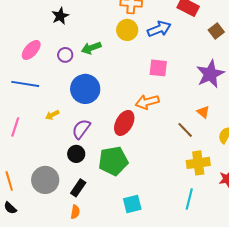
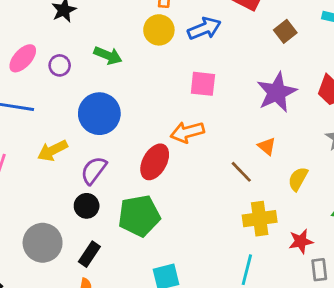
green arrow: (91, 48) -> (108, 55), turned -138
purple circle: (65, 55) -> (60, 65), moved
yellow arrow: (52, 115) -> (53, 151), size x1.5

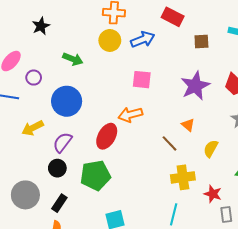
brown square: (285, 31) -> (201, 41), turned 35
purple circle: (60, 65) -> (34, 78), moved
red star: (301, 241) -> (213, 194), turned 30

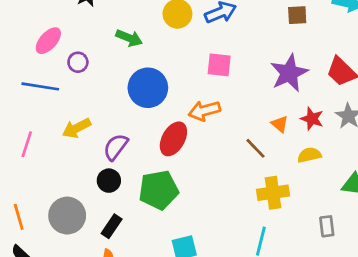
blue circle: (67, 101) -> (148, 88), moved
yellow semicircle: (211, 149) -> (309, 155), turned 48
red star: (213, 194) -> (312, 119), moved
gray rectangle: (226, 214) -> (327, 226), moved

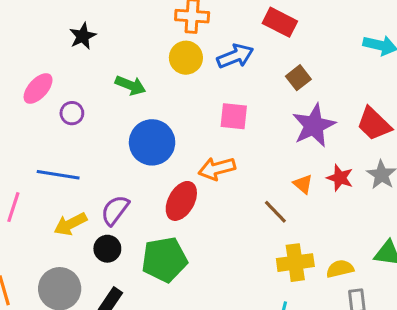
brown square: (297, 15) -> (298, 78), moved, turned -35
blue line: (40, 86) -> (58, 175), moved
yellow arrow: (77, 128) -> (70, 224), moved
yellow semicircle: (309, 155) -> (340, 269), moved

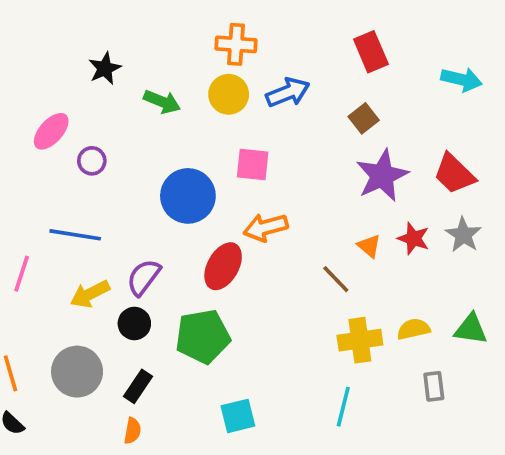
red rectangle: (280, 22) -> (371, 52), moved, turned 40
green arrow: (130, 85) -> (162, 102), moved
pink square: (234, 116) -> (253, 165), moved
yellow semicircle: (340, 269) -> (414, 329), moved

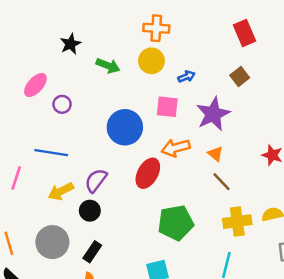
blue arrow: (288, 92) -> (187, 77), moved, size x0.6
purple star: (382, 176) -> (213, 114), moved
orange triangle: (369, 246) -> (216, 154), moved
green pentagon: (203, 336) -> (176, 223), moved

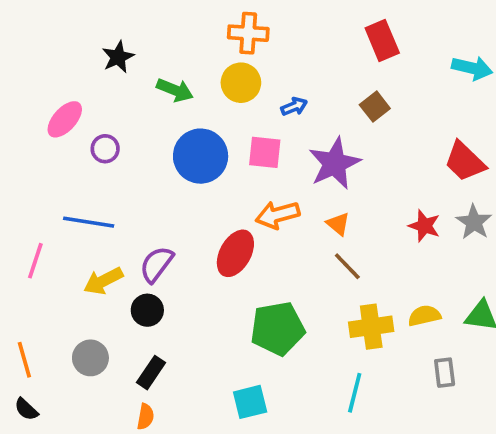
blue circle: (125, 127) -> (201, 156), moved
gray circle: (52, 242) -> (90, 358), size x0.7

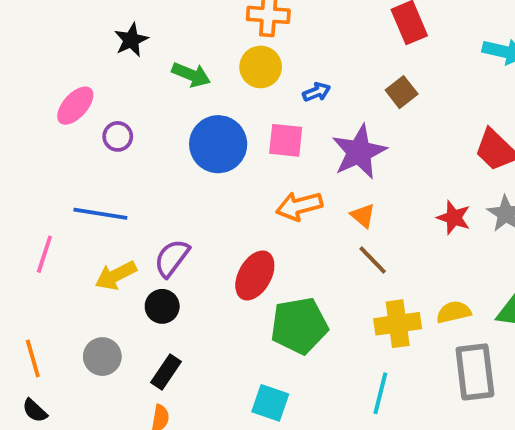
red ellipse: (235, 253) -> (255, 275), moved
gray rectangle: (445, 373) -> (475, 372), size x1.8
cyan square: (250, 402) -> (270, 403), turned 33

